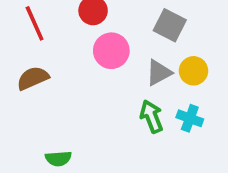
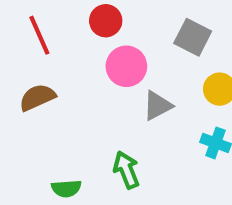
gray triangle: (159, 73) -> (157, 106), moved
green arrow: (151, 116) -> (126, 170), moved

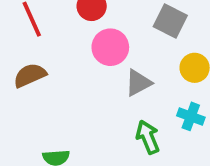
green arrow: (126, 170) -> (148, 137), moved

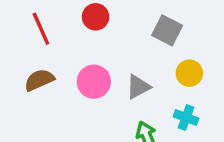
pink circle: (110, 47) -> (94, 82), moved

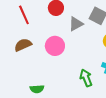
gray triangle: (138, 87) -> (76, 24), moved

